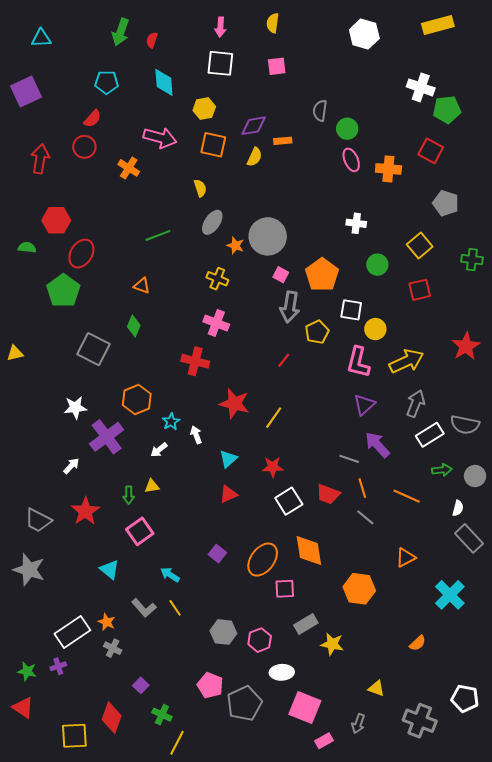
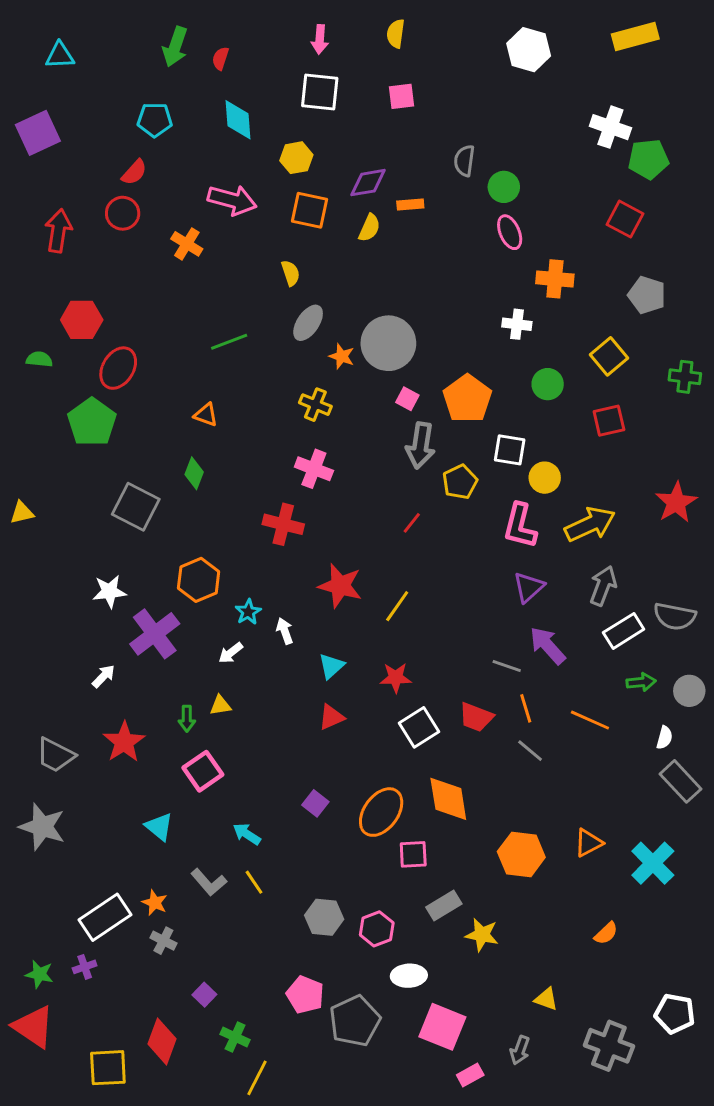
orange cross: (388, 169) -> (555, 279), moved
orange triangle: (406, 558) -> (589, 843), moved
red triangle: (23, 708) -> (33, 1027), size x1.4

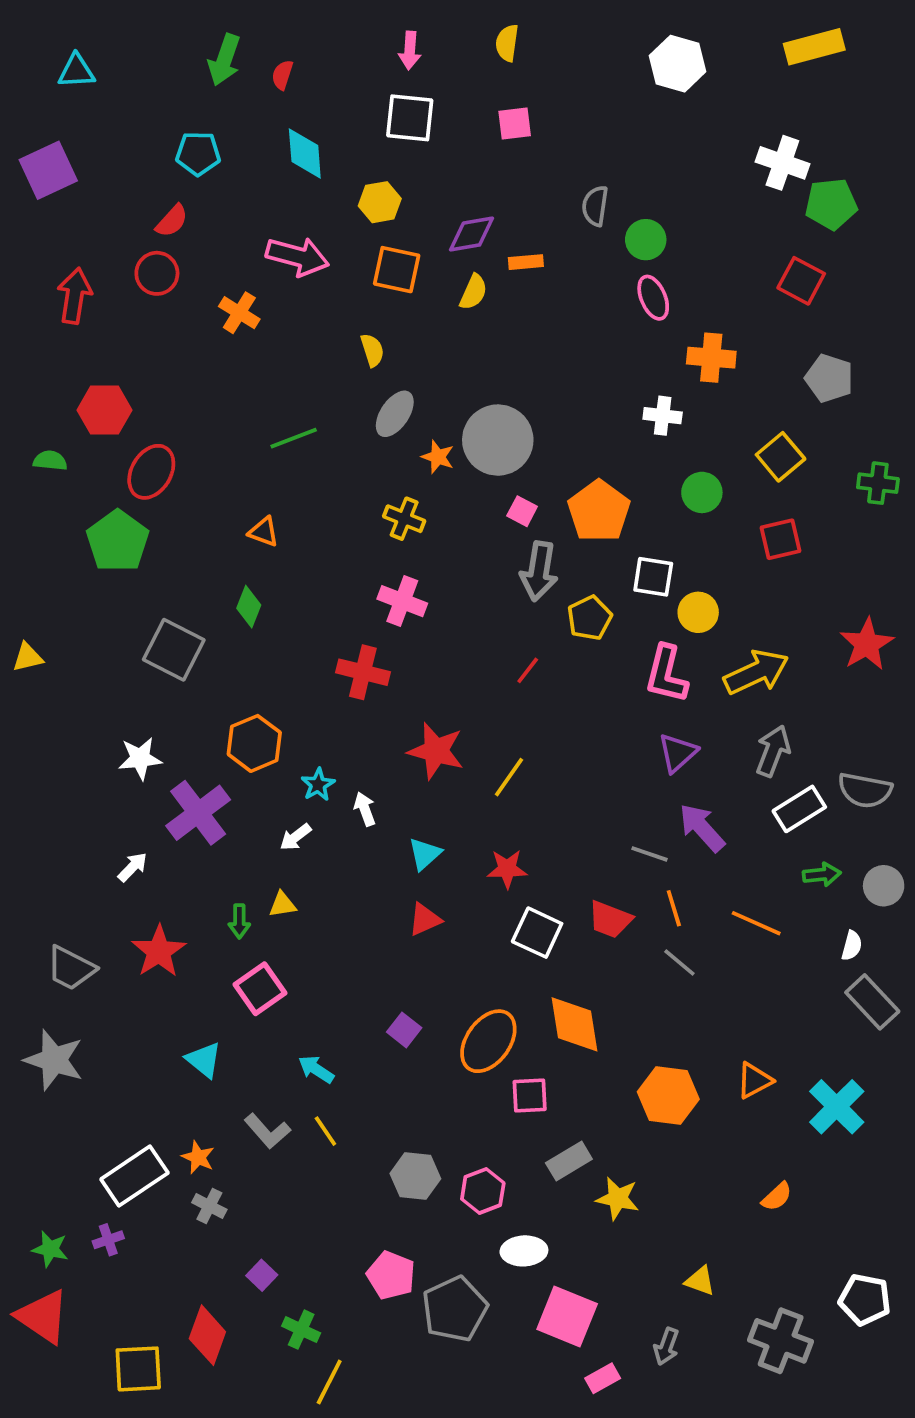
white square: (419, 727) -> (537, 933), turned -33

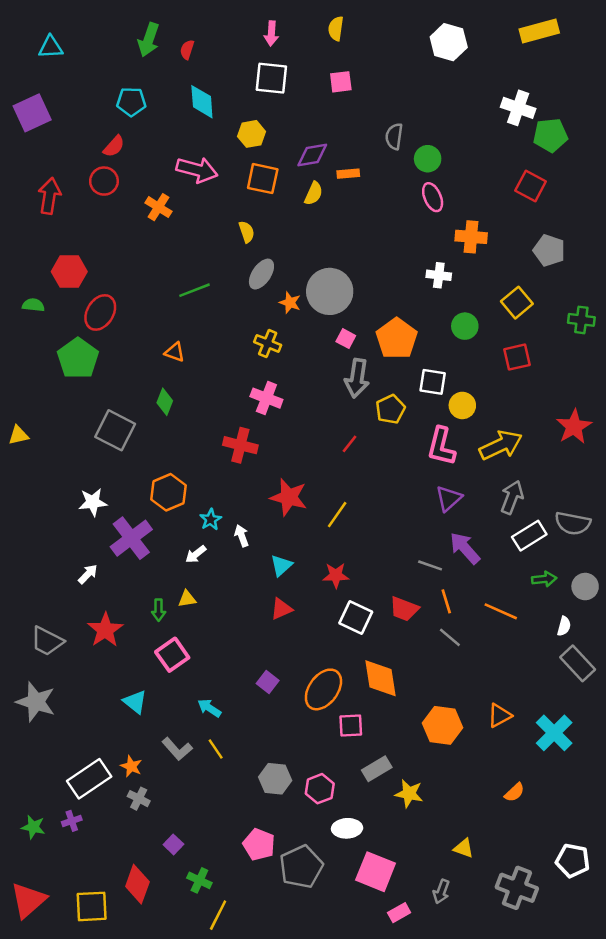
red triangle: (43, 1316) -> (28, 900), moved, turned 45

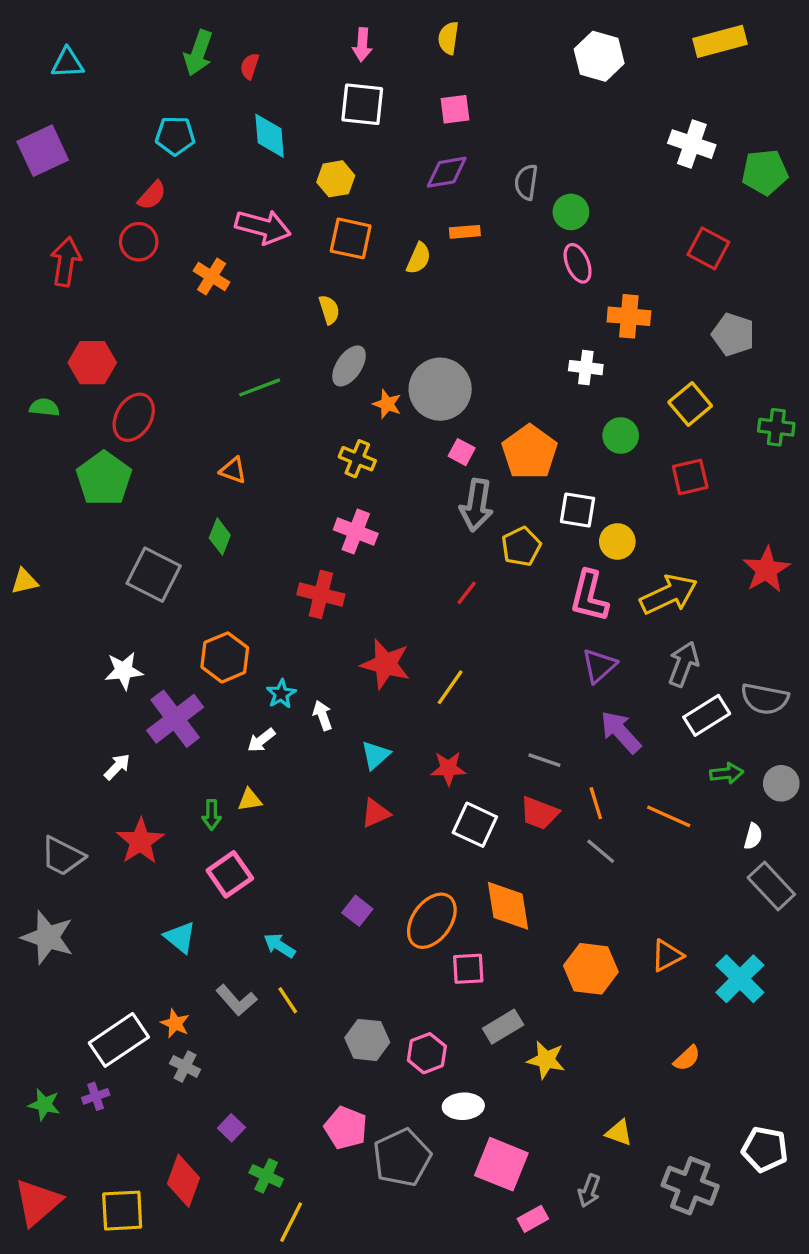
green pentagon: (550, 135) -> (765, 172), moved
purple diamond: (312, 155) -> (447, 172), moved
gray line: (430, 565) -> (544, 760), moved

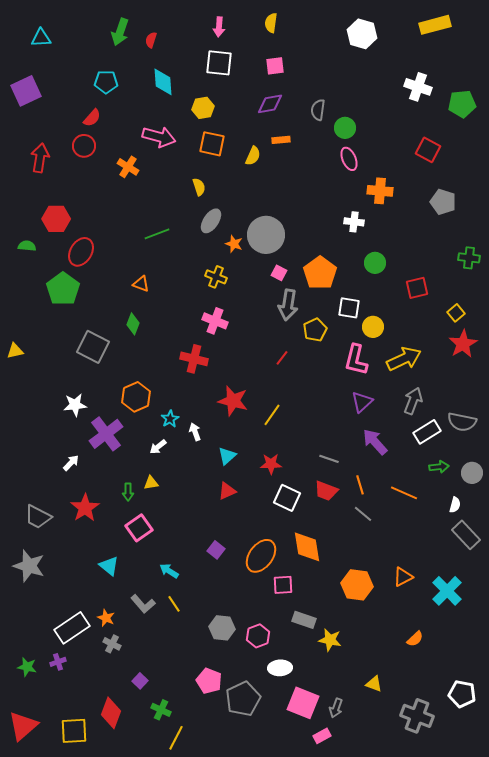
yellow square: (690, 404) -> (456, 313), moved, size x0.7
gray rectangle: (503, 1027) -> (304, 620), turned 50
gray arrow: (589, 1191) -> (336, 708), moved

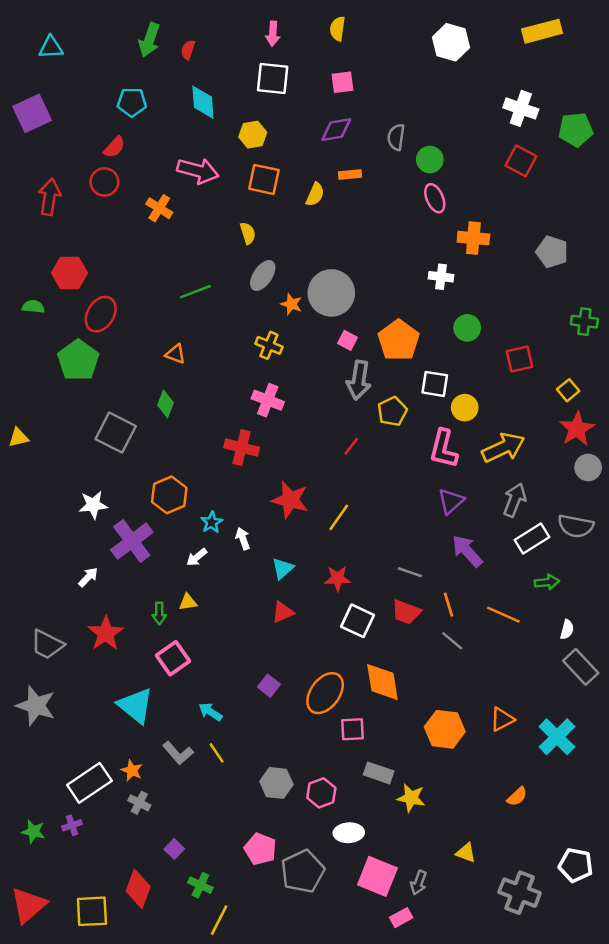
red square: (428, 150) -> (521, 161), moved
gray circle: (472, 473) -> (588, 467), moved
cyan triangle: (109, 566) -> (136, 706), size x1.5

